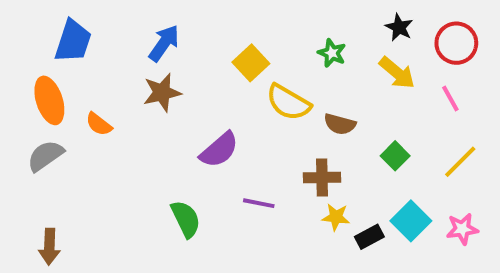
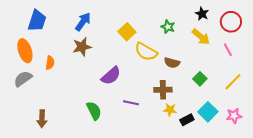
orange semicircle: (99, 124) -> (50, 63), turned -120
brown arrow: (49, 247) -> (42, 119), moved

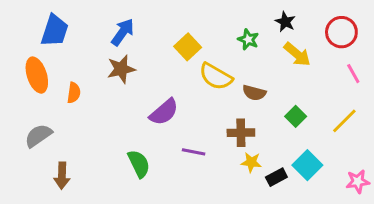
black star: (202, 14) -> (285, 22), moved
pink line: (228, 50) -> (353, 74), moved
gray semicircle: (23, 79) -> (38, 136), moved
pink star: (234, 116) -> (358, 181), moved

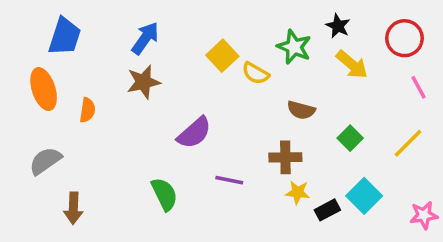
green star: (248, 40) -> (294, 47), size x1.4
yellow semicircle: (216, 76) -> (256, 73), moved, size x0.7

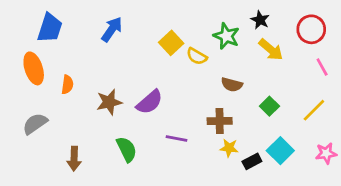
brown star: (143, 82) -> (109, 102), moved
brown arrow: (73, 208) -> (74, 159), moved
pink star: (424, 215) -> (326, 153), moved

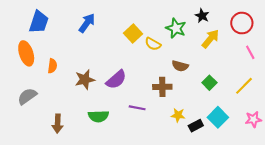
yellow arrow: (271, 50) -> (210, 39), turned -90
brown cross: (220, 121) -> (162, 87), moved
green semicircle: (127, 149) -> (98, 116), turned 114

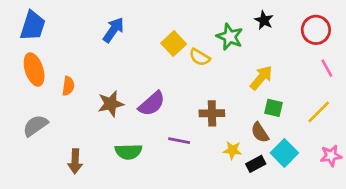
blue trapezoid: (39, 22) -> (33, 26), moved
yellow arrow: (210, 39) -> (261, 78), moved
brown semicircle: (180, 66) -> (260, 132), moved, turned 42
green square: (209, 83) -> (274, 108), turned -32

